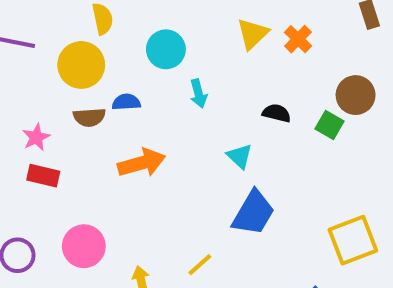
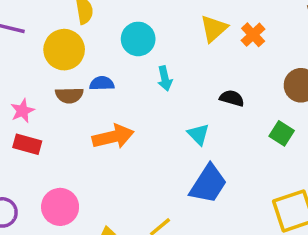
green square: (329, 125) -> (282, 133), moved

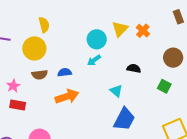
cyan circle: (138, 39) -> (97, 39), moved
cyan arrow: (165, 78) -> (94, 60), turned 72
blue semicircle: (102, 83) -> (65, 72), moved

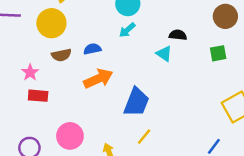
green square: (164, 86) -> (218, 53), turned -32
cyan triangle: (116, 91) -> (164, 54), moved
blue trapezoid: (124, 119) -> (136, 102), moved

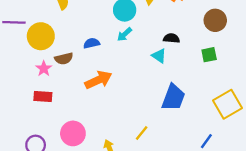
yellow circle: (51, 23) -> (41, 36), moved
blue semicircle: (92, 49) -> (92, 43), moved
pink star: (30, 72) -> (44, 69), moved
blue trapezoid: (136, 102) -> (173, 98), moved

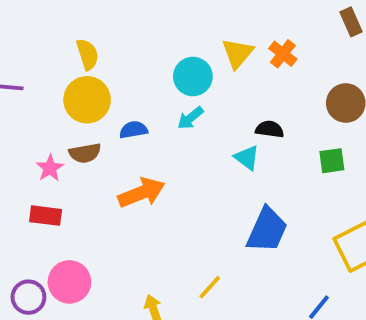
yellow circle: (41, 36) -> (87, 100), moved
pink circle: (73, 133) -> (69, 282), moved

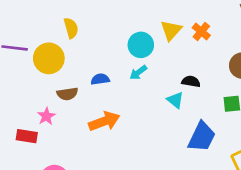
yellow circle: (87, 100) -> (49, 58), moved
pink star: (50, 168) -> (46, 116), moved
red rectangle: (46, 216) -> (27, 136), moved
blue trapezoid: (267, 230) -> (202, 137), moved

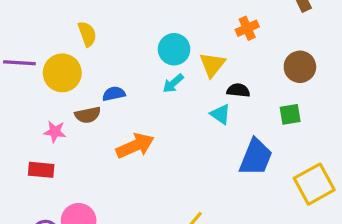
yellow triangle: (171, 30) -> (212, 65), moved
orange cross: (201, 32) -> (247, 28), turned 30
blue semicircle: (100, 79) -> (114, 94), moved
pink star: (46, 116) -> (55, 132), moved, turned -30

